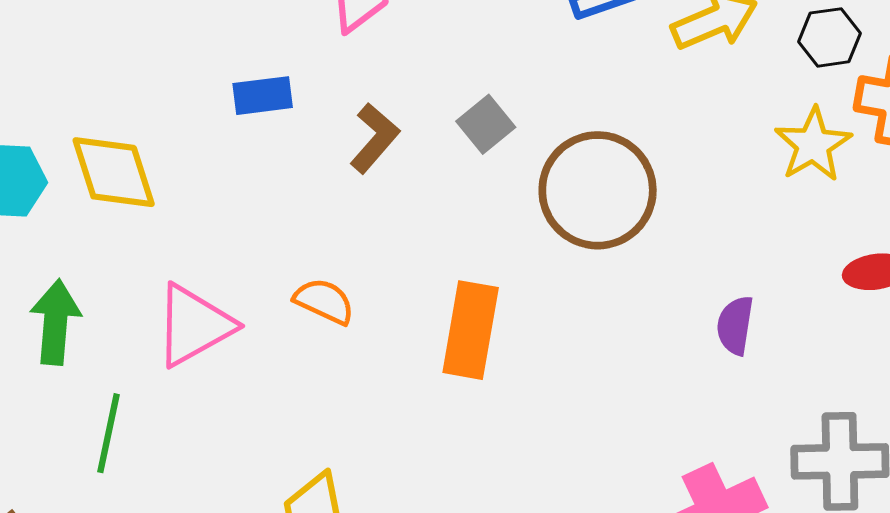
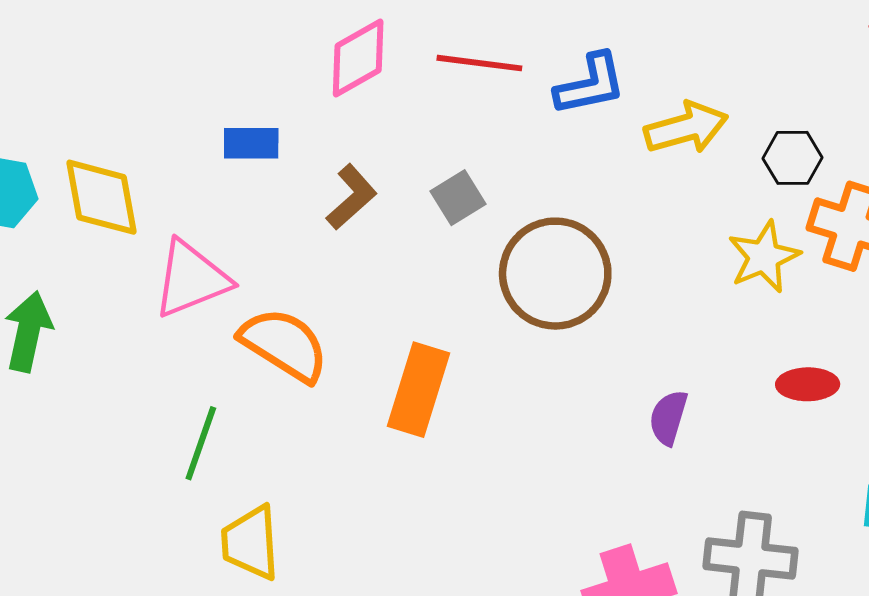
orange semicircle: (324, 301) -> (284, 345), size x1.6
pink triangle: (194, 325) -> (191, 279), moved
green line: (108, 433) -> (201, 443), moved

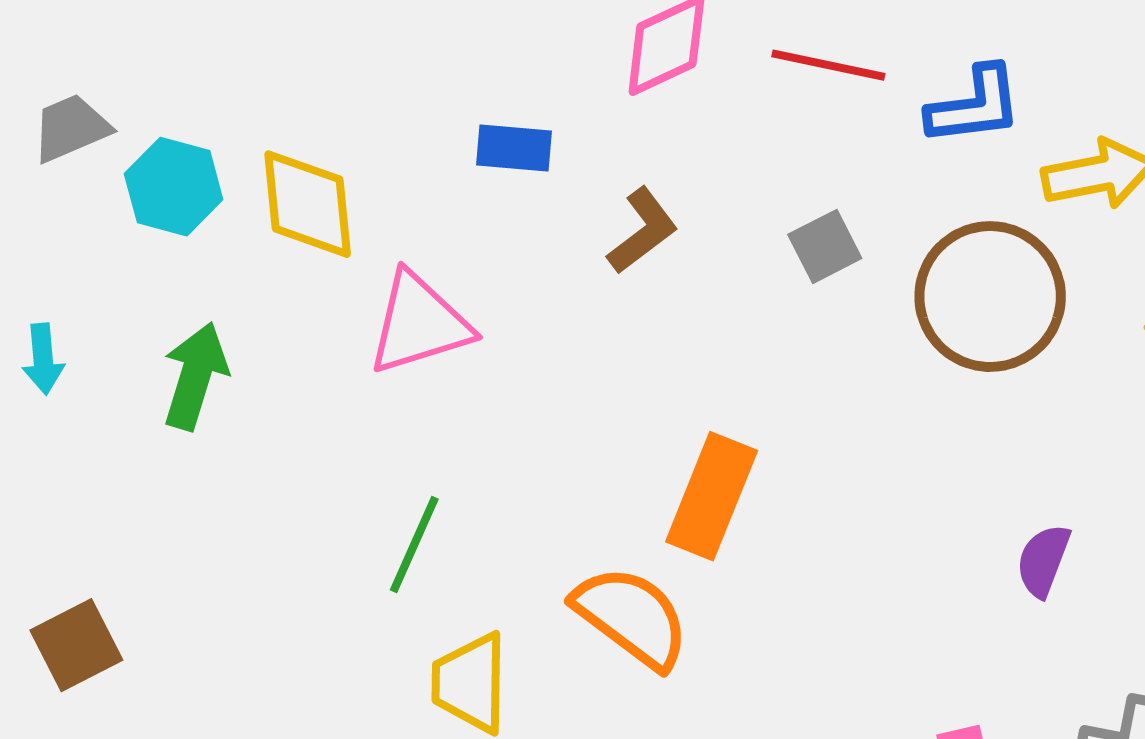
gray square: (458, 198) -> (825, 246), moved
brown circle: (555, 274) -> (990, 297), moved
orange semicircle: (284, 345) -> (631, 617), moved

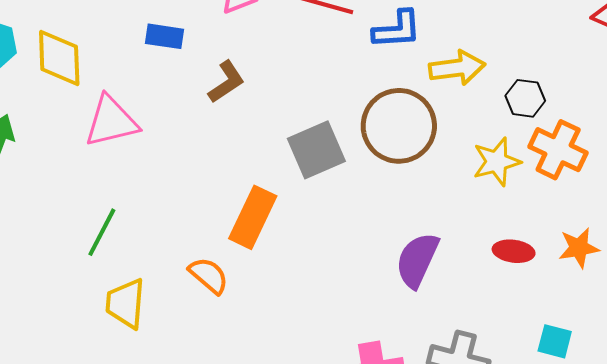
gray square: (825, 246) -> (316, 150), moved, size x1.6
purple semicircle: (1043, 560) -> (417, 260), size x1.5
orange semicircle: (631, 617) -> (209, 275), size x0.7

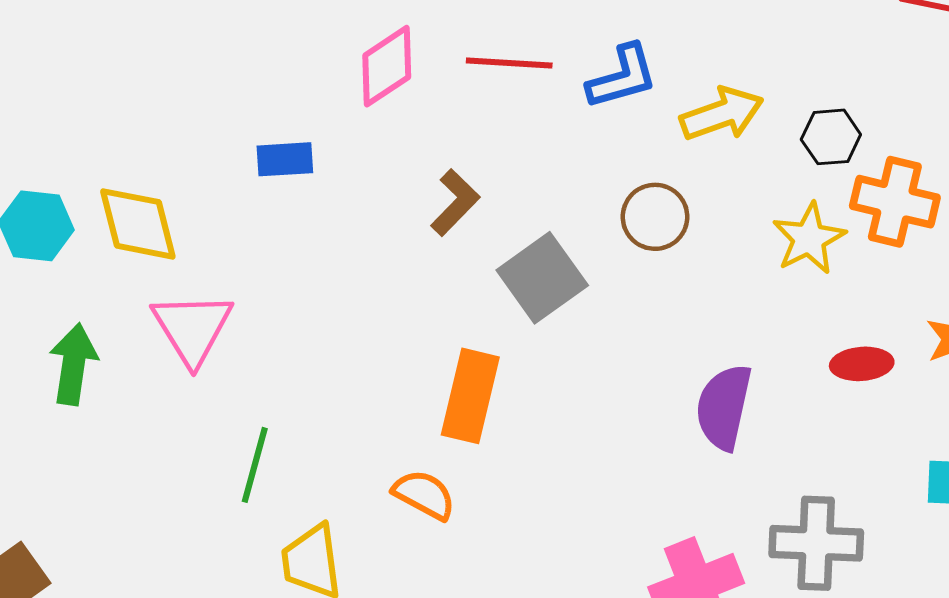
brown L-shape: (226, 82) -> (455, 202), moved
pink triangle: (111, 121) -> (192, 328), moved, turned -36
brown circle: (399, 126) -> (655, 217), size x0.6

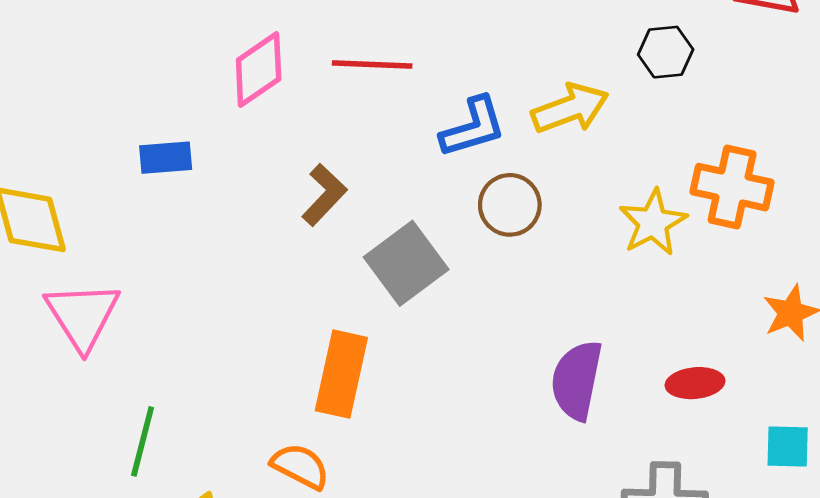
blue L-shape: (622, 77) -> (473, 127), moved
black hexagon: (831, 137) -> (666, 52), moved
red ellipse: (862, 364) -> (695, 383), moved

